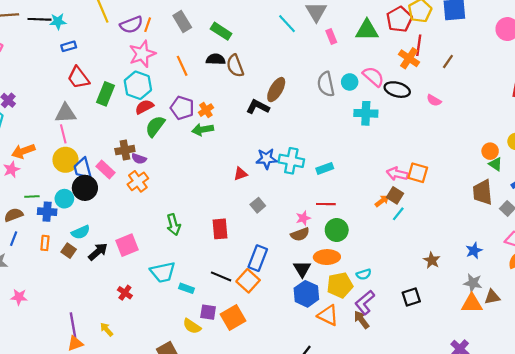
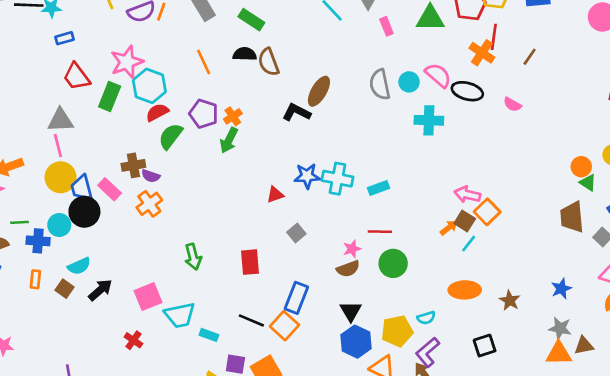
pink star: (142, 54) -> (127, 62), moved
green arrow: (203, 130) -> (229, 140), turned -54
orange square: (418, 173) -> (487, 212), moved, turned 30
pink square: (127, 245) -> (148, 297), moved
orange ellipse: (327, 257) -> (465, 290), moved

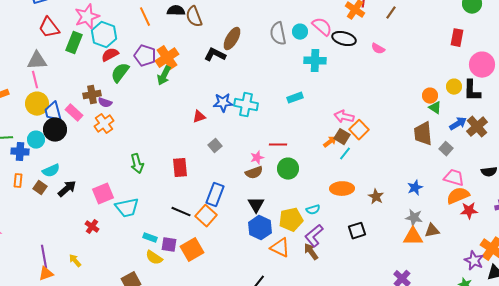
orange cross: (233, 116) -> (167, 58), size x1.6
cyan rectangle: (379, 188) -> (295, 98), moved
cyan rectangle: (209, 335) -> (150, 238), moved

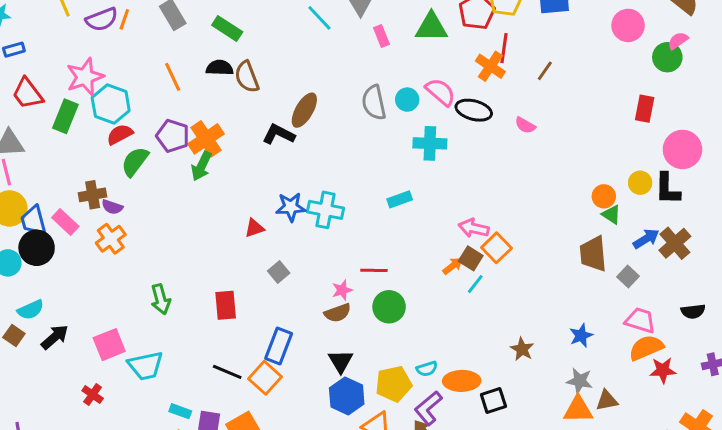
orange ellipse: (342, 189) -> (462, 381), moved

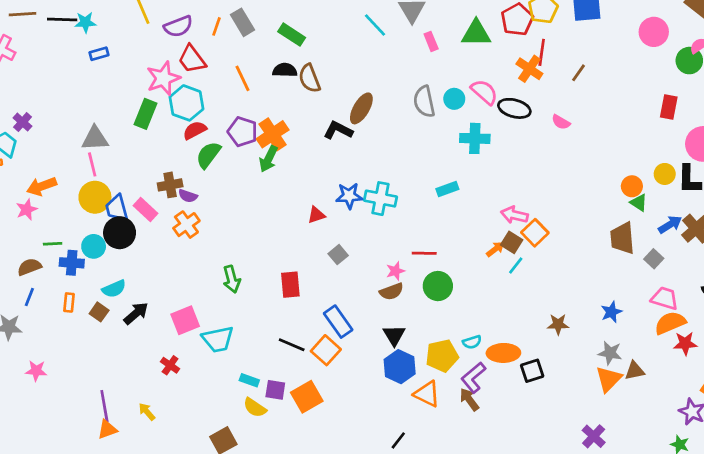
orange line: (124, 19) -> (217, 26), moved
red trapezoid: (28, 93) -> (192, 59), moved
blue rectangle: (279, 346) -> (338, 322), turned -56
brown star: (522, 349) -> (558, 324), turned -30
orange triangle: (578, 410) -> (609, 379), turned -44

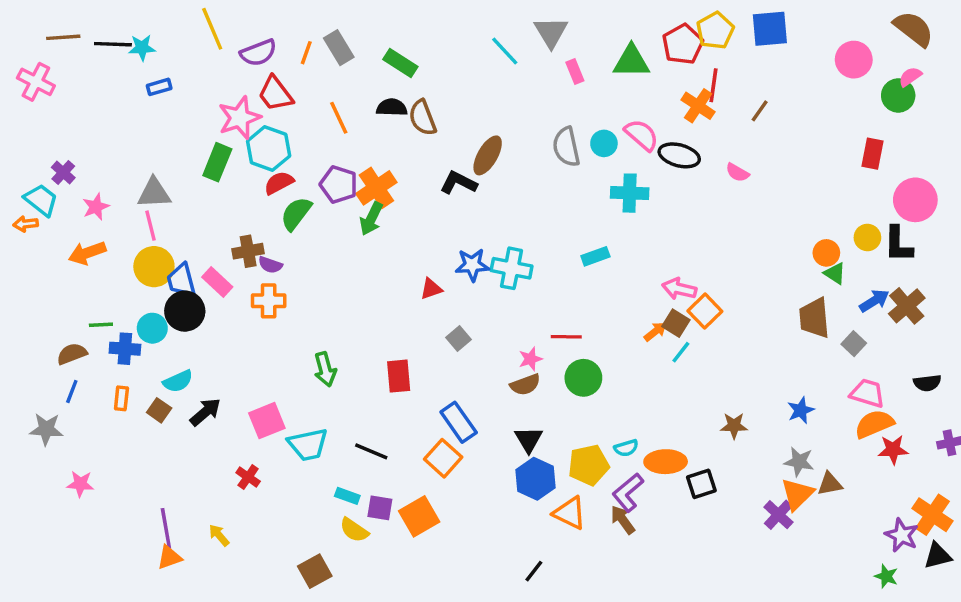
pink star: (27, 209) -> (96, 207), moved
orange cross: (186, 225) -> (269, 301), turned 36
black line: (292, 345) -> (371, 451), moved
purple cross: (594, 436) -> (778, 515), moved

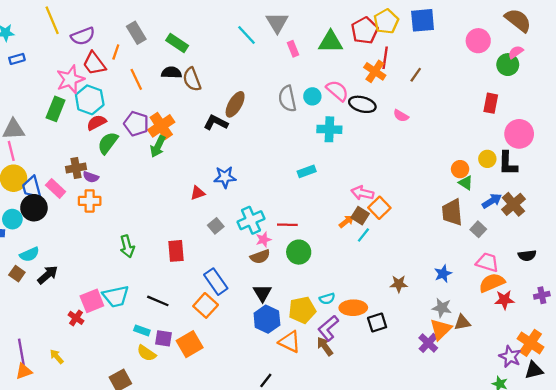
orange line: (306, 53) -> (116, 52), moved
cyan cross: (512, 268) -> (251, 220), moved, turned -35
pink square: (267, 421) -> (92, 301), moved

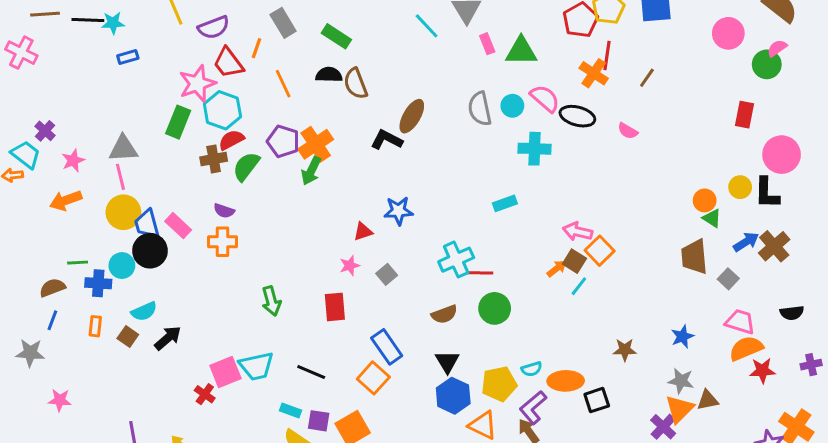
green triangle: (331, 42) -> (521, 51), moved
brown cross: (76, 168) -> (214, 159), moved
cyan cross: (251, 220) -> (456, 260), moved
pink star: (263, 240) -> (350, 266), moved

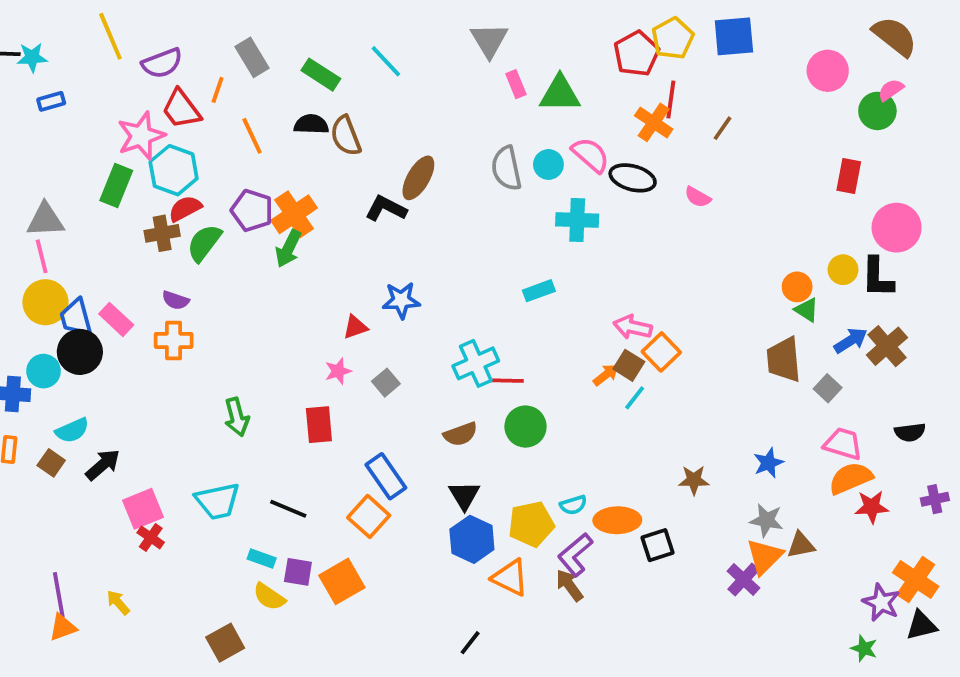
cyan line: (427, 26) -> (386, 61), moved
pink square: (225, 372) -> (143, 509), moved

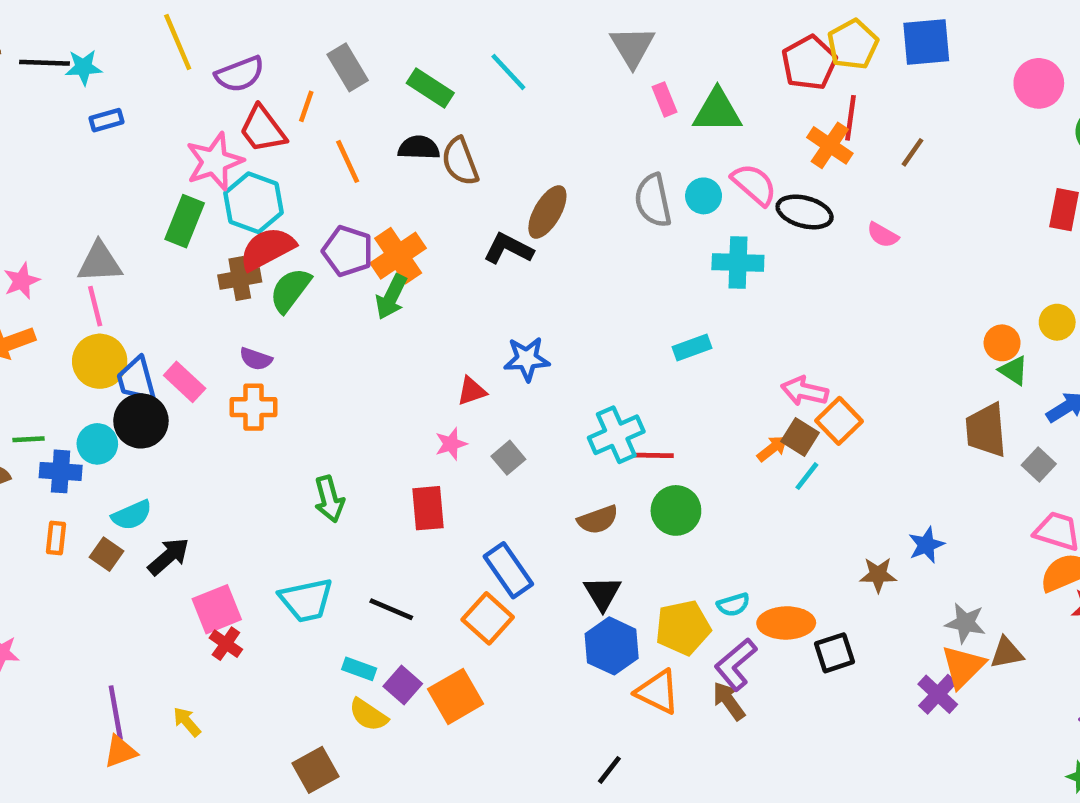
red semicircle: (185, 208) -> (267, 249), size x1.4
blue star: (768, 463) -> (926, 545), moved
purple square: (298, 572) -> (403, 685), turned 32

